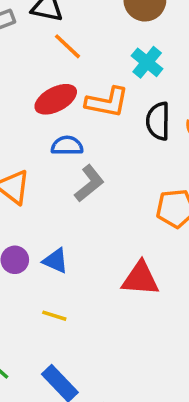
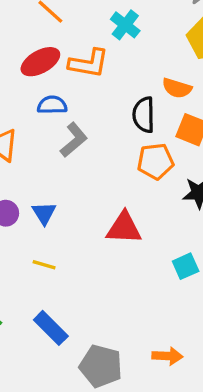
black semicircle: (158, 121) -> (144, 115), moved
blue triangle: (56, 261) -> (44, 213), turned 35

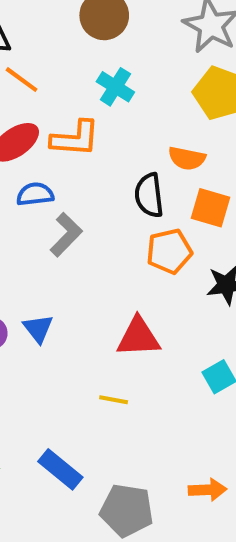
yellow line: (44, 265) -> (114, 400), moved

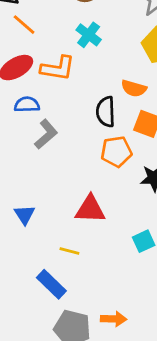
blue triangle: (38, 329) -> (25, 215), moved
blue rectangle: (60, 469) -> (51, 284), moved
orange arrow: (207, 490) -> (114, 319), moved

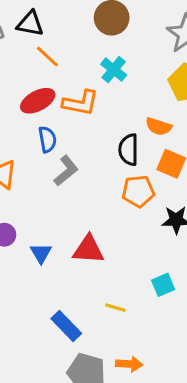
blue semicircle: (27, 105) -> (47, 139), turned 80
red triangle: (90, 209) -> (88, 249), moved
yellow line: (69, 251) -> (115, 308), moved

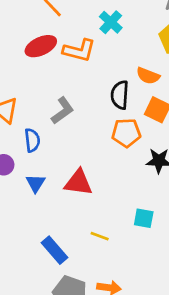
blue semicircle: (47, 139) -> (32, 140), moved
cyan square: (163, 285) -> (144, 218), turned 30

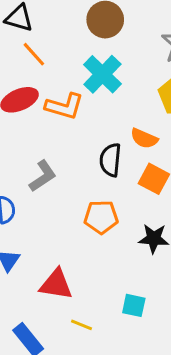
cyan cross: (111, 22) -> (102, 74), size x1.4
orange pentagon: (126, 133) -> (101, 217), moved
red triangle: (78, 183) -> (56, 284), moved

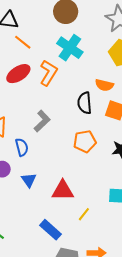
orange L-shape: (64, 106) -> (48, 73), turned -65
yellow line: (81, 325) -> (84, 214), turned -64

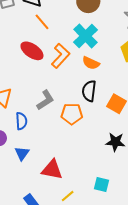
red ellipse: (18, 74) -> (32, 51), turned 55
orange semicircle: (104, 85) -> (91, 63), moved
orange pentagon: (85, 141) -> (72, 114), moved

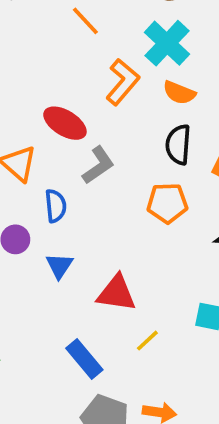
red ellipse: (32, 51) -> (65, 123), moved
orange pentagon: (72, 114) -> (167, 203), moved

